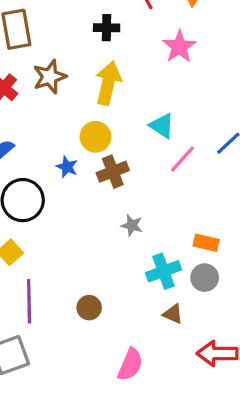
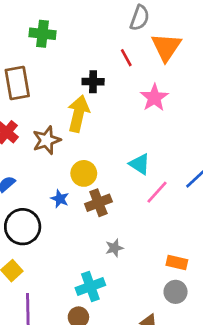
brown star: (50, 77) -> (47, 140), moved
yellow arrow: (108, 83) -> (78, 114), moved
gray star: (132, 225) -> (114, 248), turned -30
cyan cross: (163, 271) -> (90, 287), moved

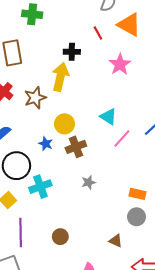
orange triangle: (166, 47) -> (129, 25), turned -35
cyan cross: (90, 287) -> (40, 187), moved

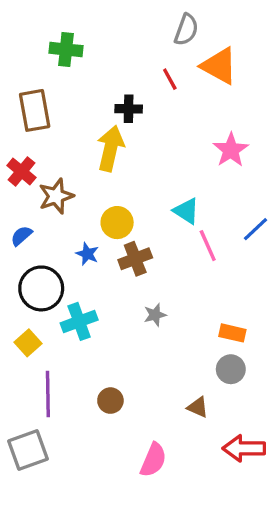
pink star: (120, 64) -> (231, 150), moved
brown star: (35, 98) -> (56, 196), moved
pink line: (122, 138) -> (208, 246), turned -66

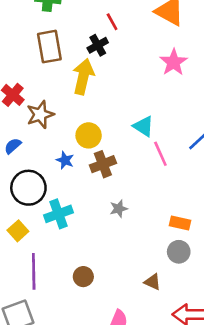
red line: (170, 79) -> (112, 22), moved
black cross: (129, 109) -> (98, 45), turned -30
brown rectangle: (35, 110) -> (49, 47), moved
pink star: (231, 150) -> (174, 62), moved

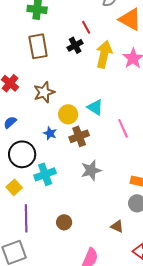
yellow arrow: (83, 77) -> (104, 54), moved
brown star: (40, 115) -> (44, 92), moved
cyan triangle: (143, 126) -> (95, 107), moved
gray star: (119, 209) -> (91, 170), size x1.5

